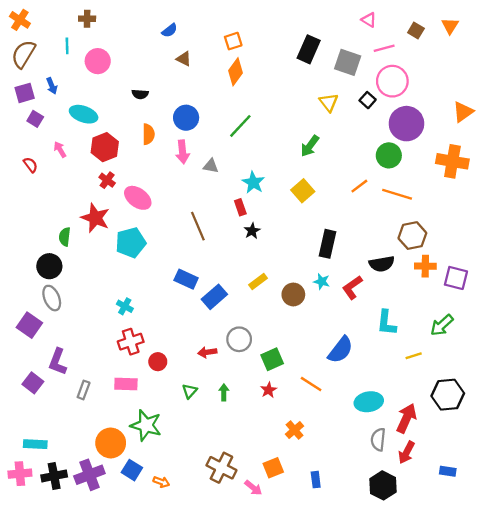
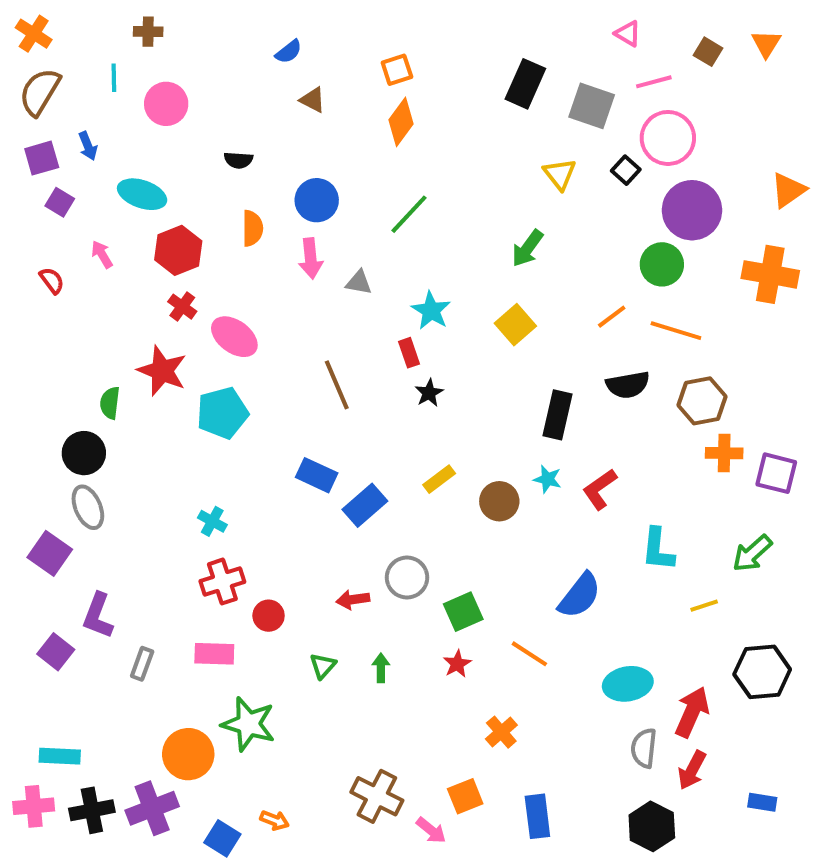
black semicircle: (382, 264) -> (628, 385), moved
blue square: (132, 470) -> (222, 838), moved
blue rectangle: (316, 480) -> (537, 816), size x1.5

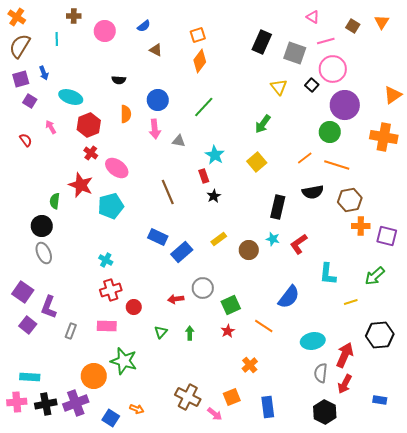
pink circle: (166, 104) -> (105, 31), moved
purple square: (50, 553) -> (23, 292), moved

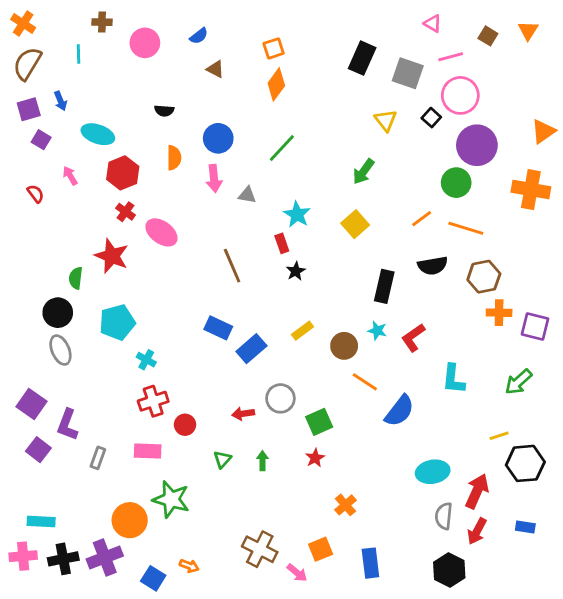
cyan pentagon: (111, 206) -> (117, 322), moved
yellow line: (351, 302) -> (499, 436), moved
orange line: (264, 326) -> (365, 382), moved
blue rectangle: (380, 400) -> (525, 527), moved

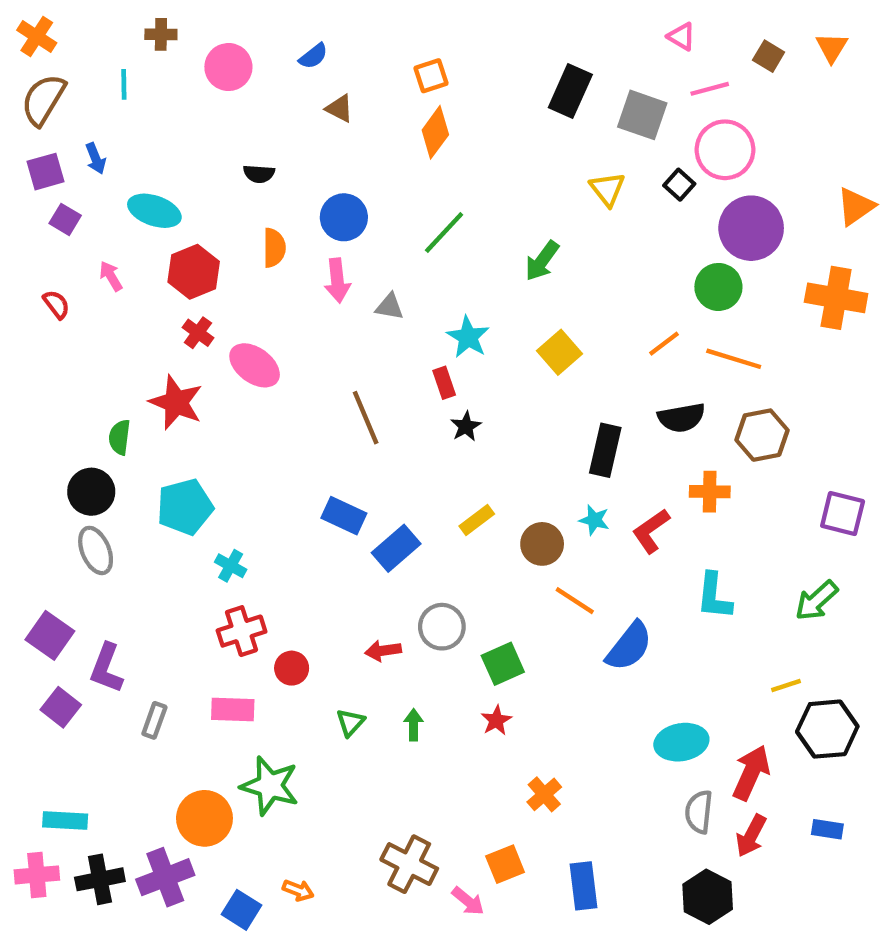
green arrow: (363, 172) -> (542, 261), moved
orange cross: (499, 313) -> (710, 492), moved

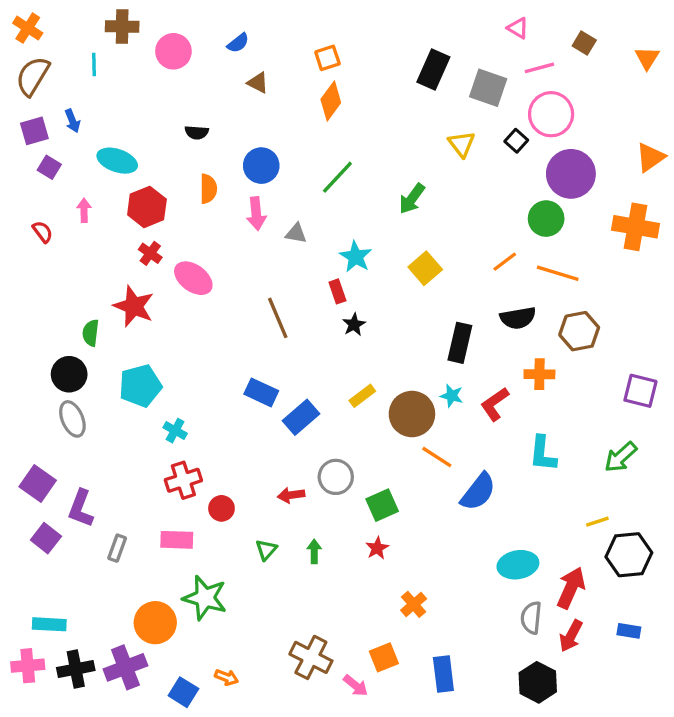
brown cross: (161, 34) -> (122, 26), size x1.4
orange triangle: (832, 47) -> (647, 58), moved
pink arrow: (111, 276) -> (84, 210), turned 30
brown circle: (542, 544) -> (412, 414), size x1.4

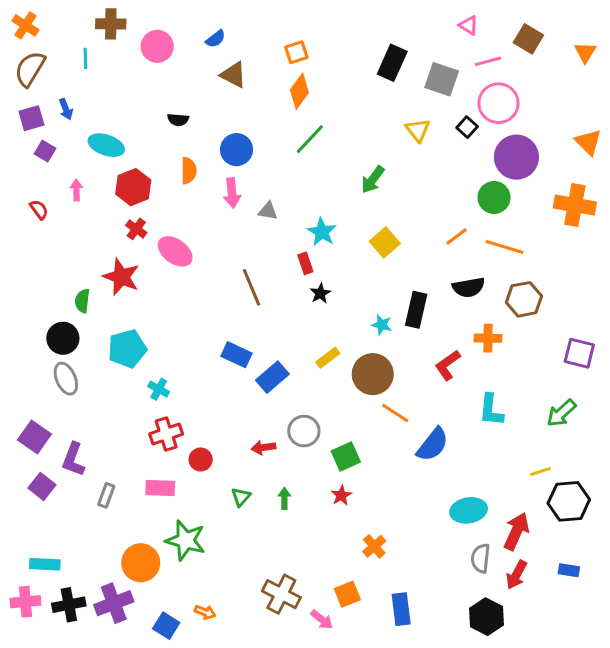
brown square: (584, 43) -> (528, 39), size x1.4
brown triangle: (258, 83) -> (234, 75), size x1.4
orange triangle: (650, 157) -> (588, 142), turned -40
green line: (337, 177) -> (310, 139), moved
cyan star: (452, 396) -> (382, 325), moved

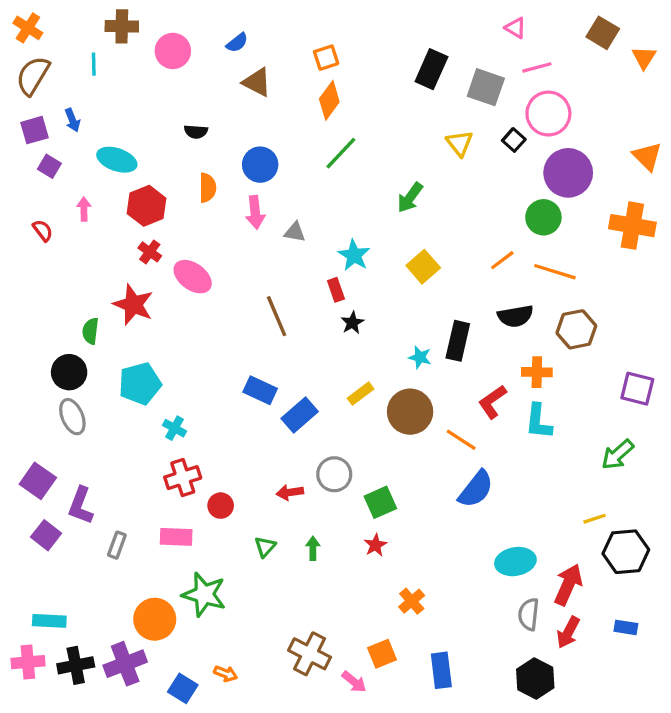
brown square: (528, 39) -> (603, 33), moved
cyan L-shape: (491, 410) -> (539, 422), moved
orange line: (395, 413) -> (461, 440), moved

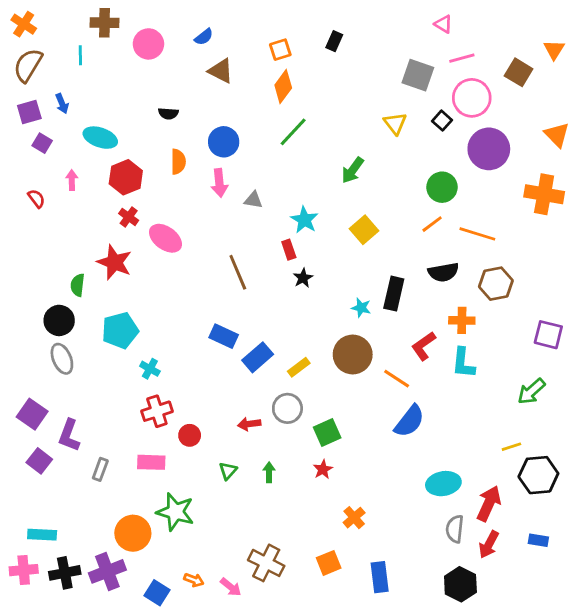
brown square: (603, 33) -> (519, 72), moved
black rectangle: (431, 69) -> (334, 41), moved, size x0.6
green circle: (543, 217) -> (442, 187), moved
yellow rectangle: (361, 394) -> (299, 367), moved
pink arrow: (354, 682) -> (231, 587), moved

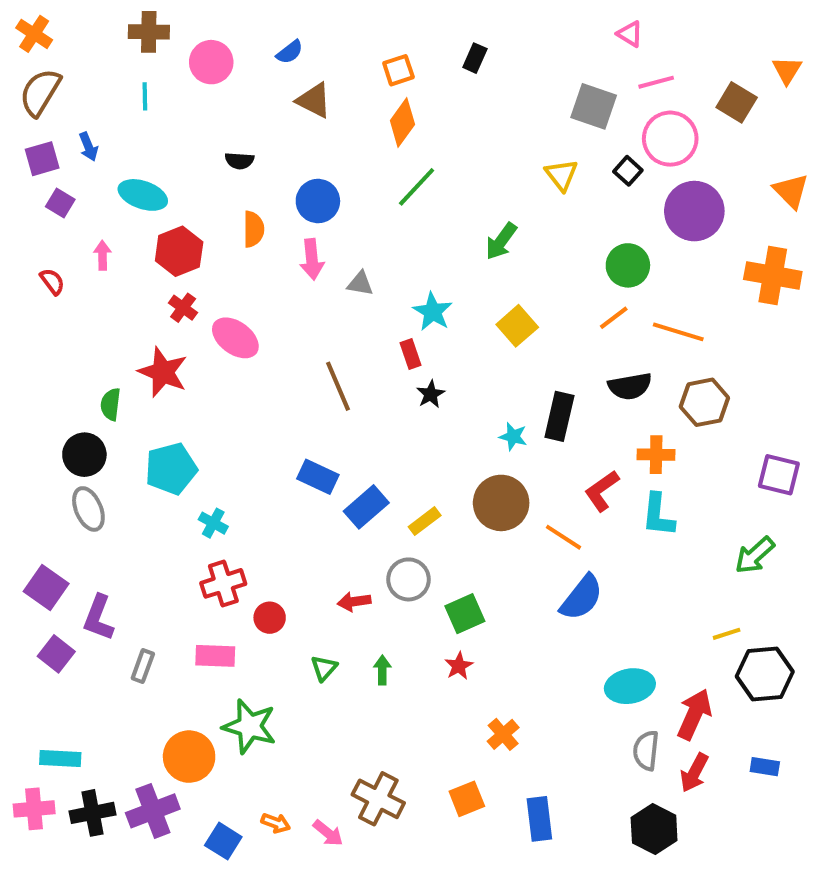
cyan line: (80, 55) -> (145, 96), moved

